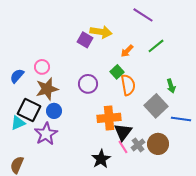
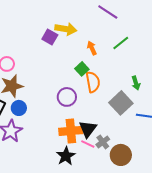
orange arrow: (127, 51) -> (92, 48), turned 112
purple circle: (88, 84) -> (67, 97), moved
orange cross: (109, 118) -> (71, 131), moved
brown circle: (158, 144) -> (121, 155), moved
pink line: (123, 147) -> (88, 144), turned -32

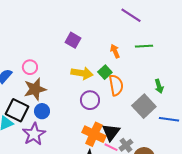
yellow arrow: (66, 29) -> (82, 73), moved
green line: (121, 43) -> (144, 46), turned 36
orange cross: (71, 131) -> (94, 134), turned 30

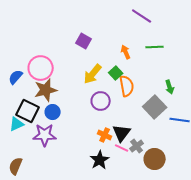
pink circle: (30, 67) -> (41, 68), size x1.6
yellow arrow: (82, 73) -> (93, 74), turned 120
purple star: (34, 134) -> (45, 135), turned 30
orange cross: (94, 134) -> (105, 135), size x0.6

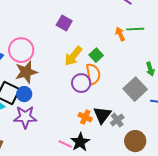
orange arrow: (126, 52) -> (120, 34), moved
orange semicircle: (127, 86) -> (93, 74), moved
blue circle: (53, 112) -> (24, 94), moved
gray cross: (137, 146) -> (117, 120), moved
pink line: (122, 148) -> (65, 144), moved

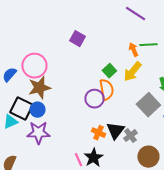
yellow arrow: (73, 56) -> (132, 72), moved
pink line: (65, 144) -> (78, 160), turned 40

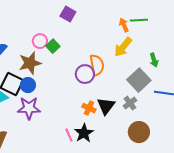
pink circle: (34, 66) -> (40, 41), moved, size x0.6
green square: (109, 71) -> (53, 46), moved
gray cross: (130, 136) -> (130, 103), moved

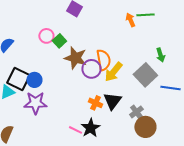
yellow arrow: (123, 47) -> (113, 72), moved
brown star: (30, 63) -> (75, 58), moved, turned 30
gray cross: (130, 103) -> (136, 112), moved
pink line: (69, 135) -> (75, 130), turned -40

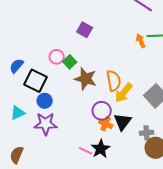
purple circle: (91, 69) -> (102, 111), moved
black square: (18, 79) -> (36, 81), moved
gray cross: (136, 112) -> (147, 133), turned 32

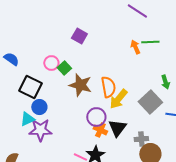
blue semicircle: (17, 66) -> (11, 59), moved, turned 84
cyan triangle: (18, 113) -> (27, 119), moved

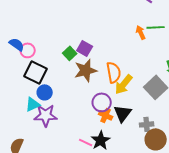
purple square: (79, 36) -> (85, 48), moved
pink circle: (51, 63) -> (28, 50), moved
brown star: (80, 85) -> (86, 70), turned -30

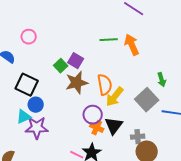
green line: (156, 27) -> (109, 40), moved
orange arrow: (141, 32) -> (132, 45), size x1.5
pink circle: (28, 50) -> (29, 37), moved

